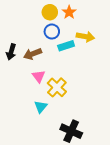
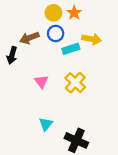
brown arrow: (33, 54) -> (29, 38), moved
yellow cross: (57, 87) -> (75, 83), moved
cyan triangle: (41, 107) -> (46, 124), moved

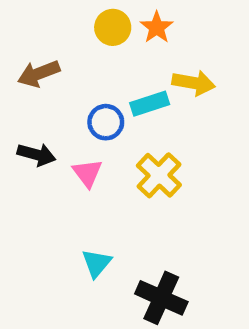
blue circle: (56, 33) -> (106, 122), moved
brown arrow: (29, 38) -> (39, 74), moved
black arrow: (12, 55) -> (36, 155), moved, turned -91

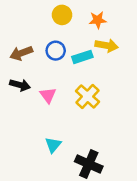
orange star: (157, 27) -> (98, 20), moved, turned 30
brown arrow: (39, 74) -> (21, 53), moved
blue circle: (106, 122) -> (56, 51), moved

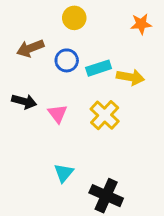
orange star: (98, 20) -> (141, 24), moved
yellow arrow: (107, 45) -> (130, 77), moved
brown arrow: (21, 53) -> (30, 48), moved

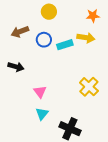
yellow arrow: (130, 77) -> (86, 38), moved
pink triangle: (58, 114) -> (40, 92), moved
yellow cross: (105, 115) -> (89, 87), moved

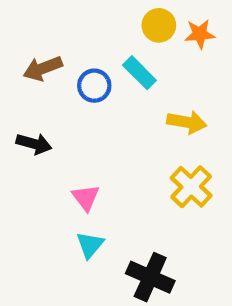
yellow circle: (49, 12) -> (159, 25), moved
yellow arrow: (86, 38) -> (187, 122), moved
cyan rectangle: (65, 45) -> (139, 73), moved, turned 63

